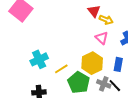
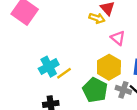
yellow arrow: (106, 20) -> (97, 18), moved
yellow line: (61, 69) -> (64, 73), moved

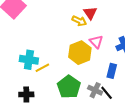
cyan cross: (49, 67) -> (29, 60), turned 30
yellow hexagon: (109, 67) -> (80, 53), moved

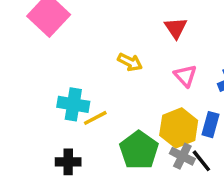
yellow arrow: (79, 21) -> (130, 62), moved
yellow hexagon: (80, 53) -> (179, 128), moved

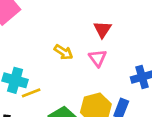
pink triangle: (185, 76) -> (98, 58), moved

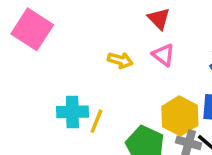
yellow line: (31, 93) -> (96, 121), turned -30

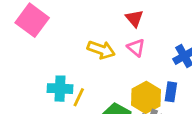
yellow arrow: (120, 60) -> (101, 50), size x1.4

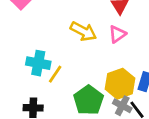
pink triangle: (136, 48) -> (117, 34), turned 36

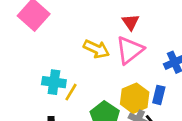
pink triangle: (117, 34) -> (130, 50), size x1.6

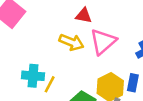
red triangle: (131, 22) -> (84, 16), moved, turned -42

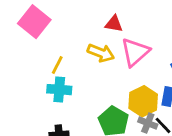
yellow line: (50, 84) -> (57, 65), moved

